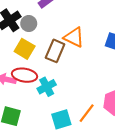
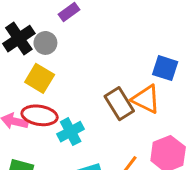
orange triangle: (74, 37) -> (146, 99), moved
brown rectangle: (55, 51) -> (119, 104), moved, turned -55

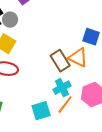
cyan cross: (71, 132) -> (62, 88), moved

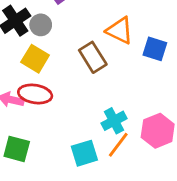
orange triangle: (78, 58) -> (120, 31), moved
brown rectangle: (60, 61) -> (93, 57), moved

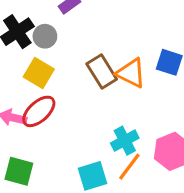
orange triangle: (120, 31) -> (131, 73), moved
red ellipse: (35, 94) -> (39, 111), turned -52

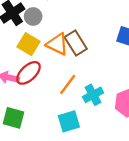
orange triangle: (131, 73) -> (57, 44), moved
orange line: (129, 167) -> (68, 84), moved

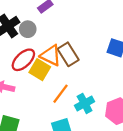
yellow square: (28, 44) -> (40, 70), moved
red ellipse: (28, 73) -> (23, 60), moved

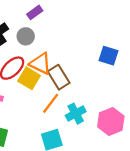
gray circle: (28, 29) -> (26, 36), moved
brown rectangle: (68, 54) -> (59, 77), moved

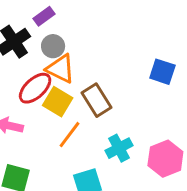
purple rectangle: (35, 12) -> (44, 16), moved
orange triangle: (40, 64) -> (61, 69), moved
orange line: (51, 103) -> (70, 135), moved

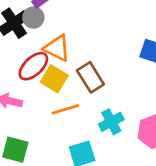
gray circle: (53, 46) -> (33, 18), moved
orange line: (70, 135) -> (65, 109), turned 36

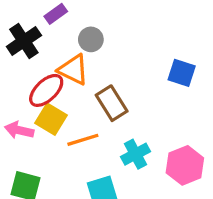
gray circle: (33, 18) -> (91, 39), moved
yellow square: (54, 79) -> (51, 119), moved

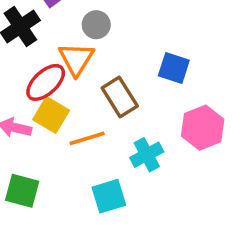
orange triangle: (73, 70) -> (76, 59), turned 36
blue square: (182, 73) -> (174, 68), moved
pink hexagon: (185, 165) -> (203, 128), moved

